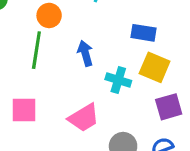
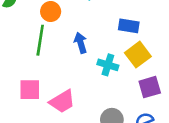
yellow square: (155, 67) -> (138, 55), turned 30
pink trapezoid: (84, 118) -> (62, 101), moved

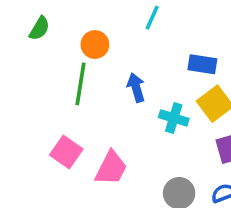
pink square: (30, 90) -> (66, 152), turned 35
pink trapezoid: (62, 101) -> (111, 168), turned -32

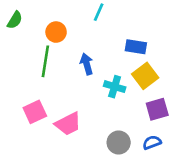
pink square: (66, 152) -> (35, 112), turned 30
pink trapezoid: (111, 168) -> (68, 124), turned 36

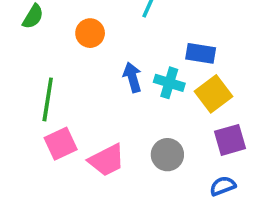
green line: (45, 61) -> (48, 99), moved
cyan cross: (115, 87) -> (169, 83), moved
gray circle: (119, 142) -> (167, 155), moved

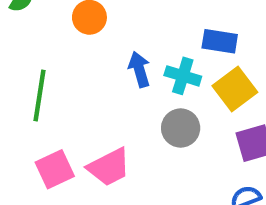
pink square: (61, 144) -> (55, 169), moved
gray circle: (167, 155) -> (181, 128), moved

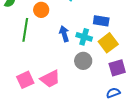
green line: (39, 95) -> (25, 30), moved

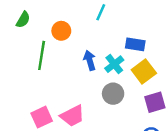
cyan cross: (84, 37) -> (114, 64), turned 35

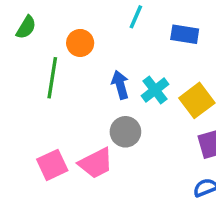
blue rectangle: (135, 44) -> (185, 34), moved
gray circle: (113, 94) -> (125, 132), moved

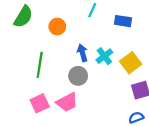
green semicircle: (26, 27) -> (23, 17), size x1.5
green line: (52, 78) -> (40, 65), moved
gray circle: (125, 132) -> (78, 76), moved

